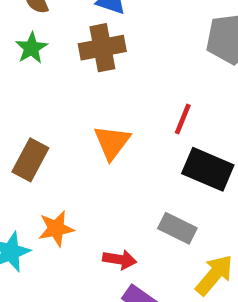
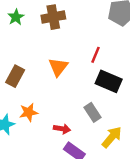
gray rectangle: (177, 228) -> (92, 112), turned 30

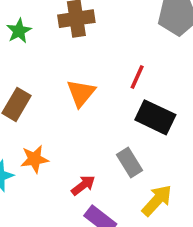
green star: (16, 17) -> (19, 31), moved
red arrow: (62, 129) -> (83, 185), turned -49

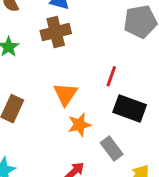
orange star: (34, 159) -> (79, 125), moved

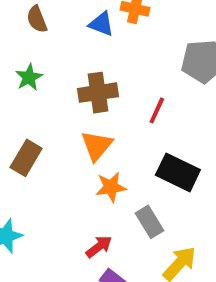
brown cross: (56, 32) -> (98, 93), moved
red line: (111, 76) -> (157, 110), moved

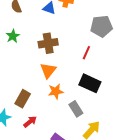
red line: (157, 110) -> (86, 53), moved
brown rectangle: (26, 158) -> (23, 99), moved
red arrow: (99, 247) -> (30, 122), moved

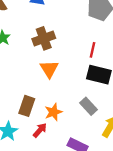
red line: (86, 53) -> (93, 50), moved
orange star: (56, 91) -> (53, 112), moved

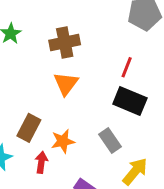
red arrow: (40, 130) -> (41, 162), turned -42

